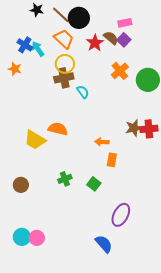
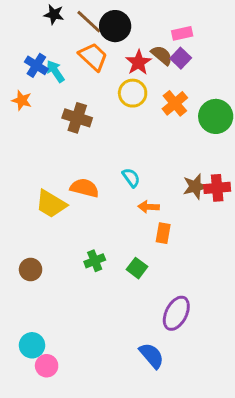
yellow circle: (65, 64) -> (133, 93), moved
brown cross: (64, 78) -> (77, 118), moved, turned 30
cyan semicircle: (83, 92) -> (131, 178), moved
pink circle: (37, 238) -> (47, 366), moved

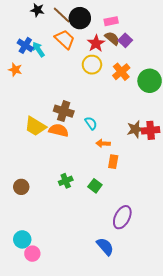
pink rectangle: (182, 33) -> (111, 21), moved
brown cross: (77, 118) -> (64, 111), moved
yellow trapezoid: (51, 204) -> (35, 126), moved

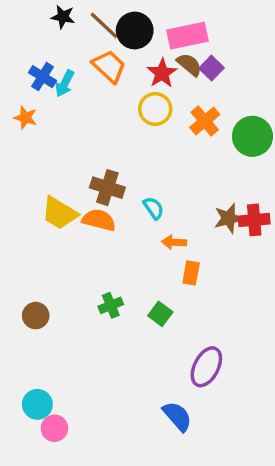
pink rectangle: (111, 21) -> (188, 36), size x1.6
cyan arrow: (38, 49) -> (65, 83), turned -119

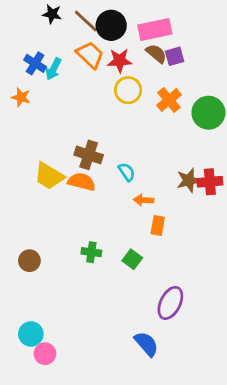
purple square: (212, 68) -> (175, 56), turned 30
red star: (162, 73) -> (120, 61), moved, turned 30
green cross: (111, 305) -> (91, 252), turned 30

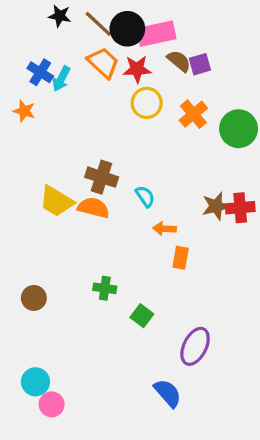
pink rectangle: (155, 30) -> (156, 34), moved
green square: (132, 259) -> (142, 316), moved

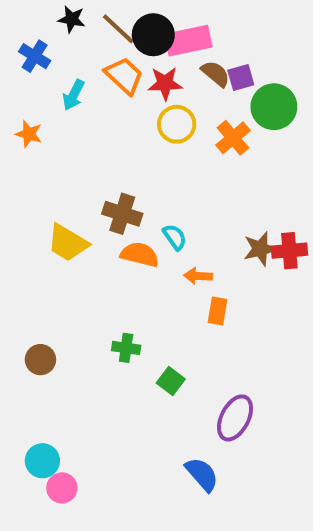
blue cross: (40, 72) -> (35, 56), moved
green circle: (239, 129) -> (274, 107), moved
orange semicircle: (93, 208) -> (140, 255), moved

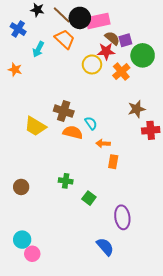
red star: (165, 83) -> (106, 51), moved
brown star: (260, 249) -> (137, 109), moved
purple ellipse: (235, 418) -> (122, 217), turned -35

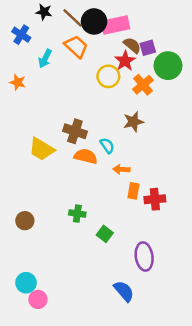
red star: (106, 51) -> (125, 61), turned -30
brown star: (137, 109) -> (133, 122), moved
red cross: (151, 130) -> (155, 199), moved

